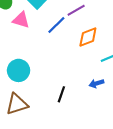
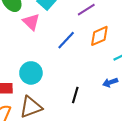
pink triangle: (21, 20) -> (31, 22), turned 30
blue line: (56, 25) -> (66, 40), moved

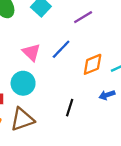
pink triangle: (31, 22) -> (31, 52), moved
orange diamond: (99, 36) -> (93, 64), moved

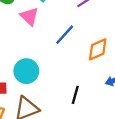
pink triangle: (31, 52) -> (29, 16), moved

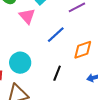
black line: (75, 95) -> (57, 73), moved

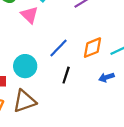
blue line: (56, 35) -> (58, 48), moved

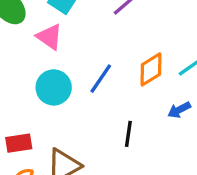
cyan circle: (25, 66) -> (54, 87), moved
black line: (66, 75) -> (128, 134), moved

